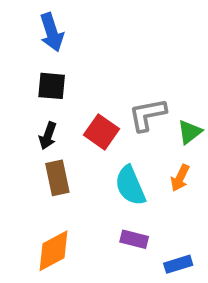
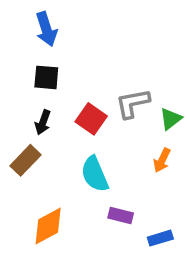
brown rectangle: (57, 178) -> (26, 160), moved, turned 56
cyan semicircle: (130, 186) -> (95, 174), moved

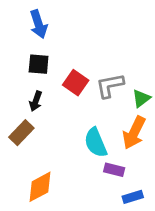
red square: (91, 119) -> (76, 83), moved
orange arrow: (162, 160) -> (134, 133), size x1.6
cyan semicircle: (95, 174) -> (96, 143), moved
purple rectangle: (121, 216) -> (114, 170), moved

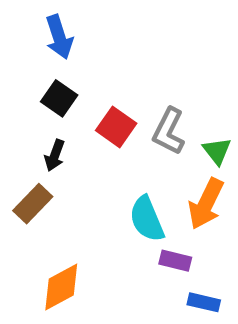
black square: (39, 64) -> (59, 98), turned 30
gray L-shape: (110, 86) -> (169, 131), turned -52
green triangle: (141, 98) -> (217, 151), turned -30
blue rectangle: (133, 197) -> (204, 302), turned 30

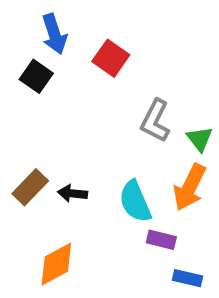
black square: (59, 98) -> (36, 76), moved
red square: (116, 127) -> (111, 58), moved
black arrow: (55, 155) -> (73, 193), moved, turned 76

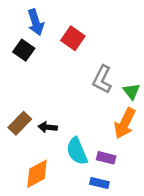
cyan semicircle: (135, 201) -> (77, 151), moved
blue rectangle: (188, 278) -> (99, 183), moved

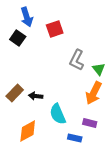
red square: (73, 38) -> (55, 29), turned 36
purple rectangle: (106, 158) -> (90, 123), moved

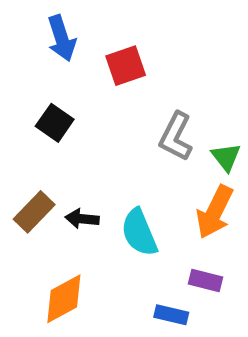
black square: (18, 38) -> (55, 123), moved
cyan semicircle: (58, 114) -> (139, 232), moved

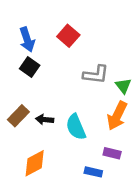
blue arrow: (62, 38) -> (27, 40), moved
red square: (126, 66) -> (68, 36), turned -30
gray L-shape: (176, 137) -> (96, 75), turned -110

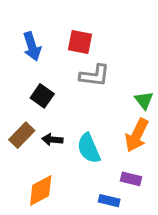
red square: (68, 36) -> (80, 42), turned -30
black square: (30, 67) -> (42, 96), moved
gray L-shape: (96, 75) -> (95, 75), moved

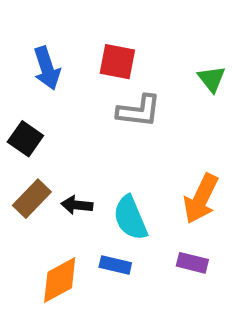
black square: (42, 96) -> (25, 139), moved
green triangle: (144, 100) -> (212, 79), moved
blue rectangle: (109, 201) -> (115, 265), moved

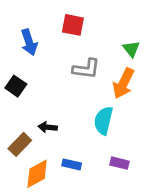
red square: (117, 62) -> (73, 25), moved
brown rectangle: (32, 199) -> (20, 144), moved
orange arrow: (201, 199) -> (123, 83), moved
cyan semicircle: (130, 218) -> (103, 121), moved, turned 36

